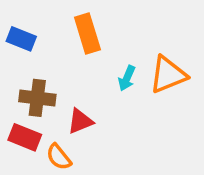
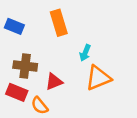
orange triangle: (168, 75) -> (98, 78), moved

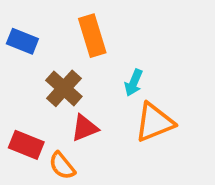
brown cross: (25, 66) -> (64, 88), moved, turned 35

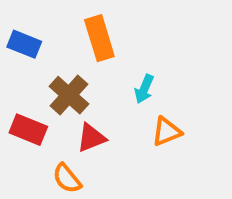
orange triangle: (154, 122) -> (167, 132), size x0.7
red rectangle: (26, 145) -> (28, 130), moved

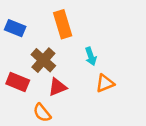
cyan arrow: (144, 89) -> (91, 56), turned -42

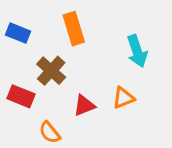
cyan arrow: (91, 56) -> (137, 51), moved, size x1.5
red triangle: (57, 87) -> (84, 105), moved

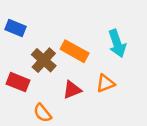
orange rectangle: (74, 29) -> (75, 51), moved, turned -44

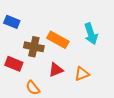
brown cross: (44, 60) -> (34, 47), turned -30
orange triangle: (105, 83) -> (82, 74), moved

